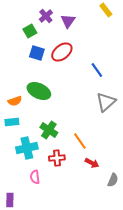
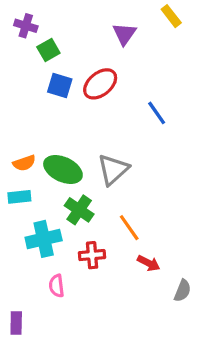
purple cross: (46, 16) -> (26, 26), moved, turned -32
purple triangle: (68, 21) -> (124, 34), moved
green ellipse: (39, 91) -> (63, 170), moved
gray triangle: (106, 102) -> (113, 170), moved

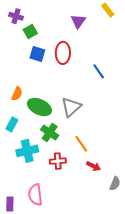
red ellipse: (100, 84) -> (63, 53), turned -50
orange semicircle: (24, 163) -> (17, 94), moved, turned -48
cyan rectangle: (19, 197) -> (12, 124), turned -56
pink semicircle: (57, 286) -> (35, 195), moved, size x1.5

